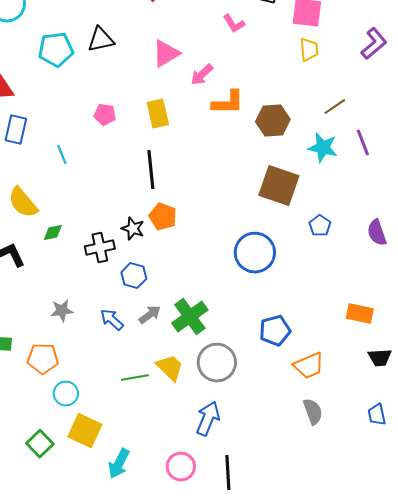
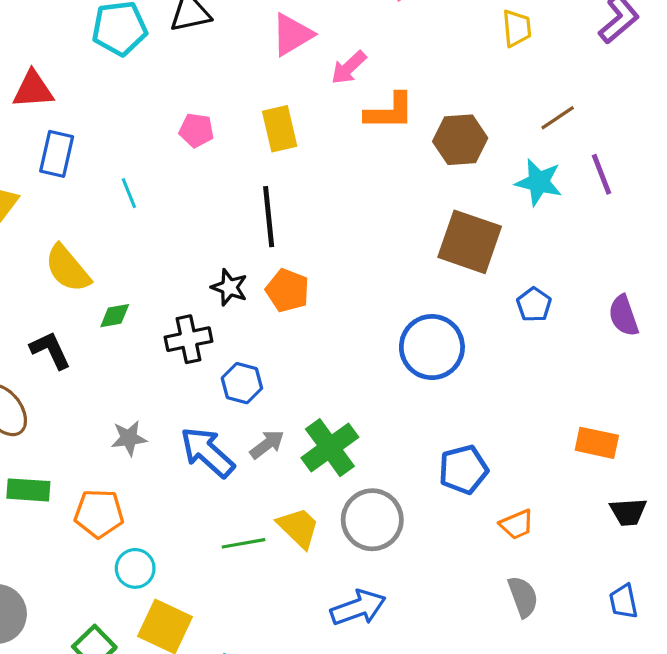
black star: (133, 229) -> (229, 287), moved
blue arrow: (112, 320) -> (207, 452), size x1.5
orange trapezoid: (309, 366) -> (517, 524), size x0.7
blue arrow: (208, 419) -> (358, 608), turned 48

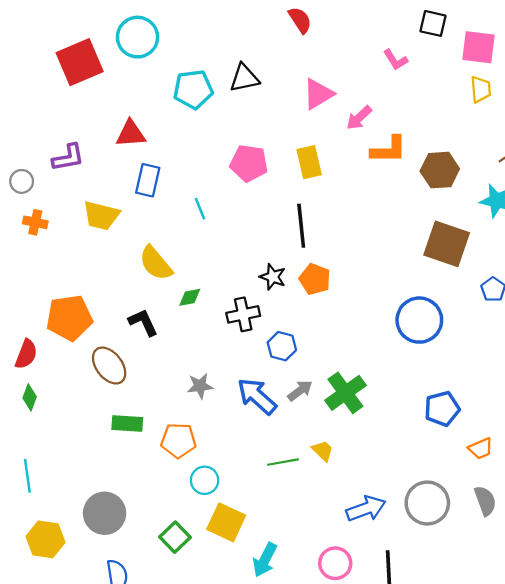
pink pentagon: (196, 130) -> (249, 163), size x1.5
gray circle: (372, 520) -> (427, 503), moved
yellow trapezoid: (298, 528) -> (323, 451), size x0.7

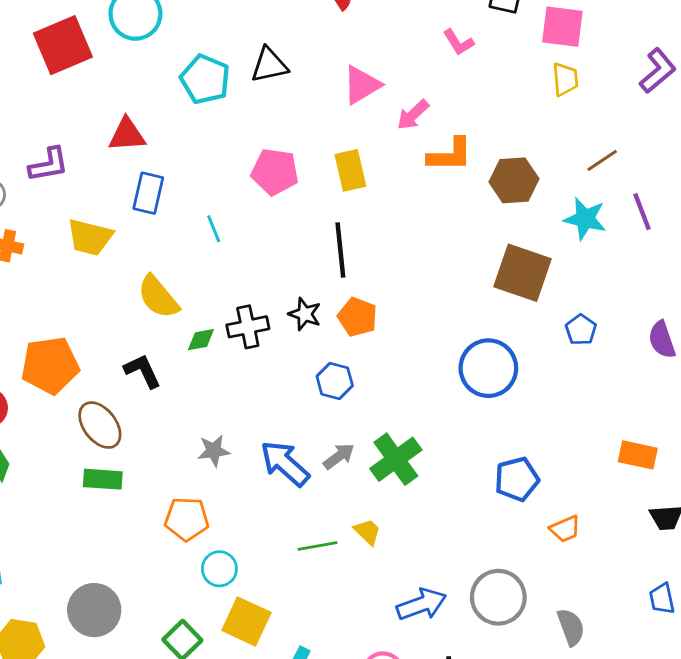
cyan pentagon: (193, 89) -> (205, 79), turned 30
black cross: (243, 314) -> (248, 327), moved
blue hexagon: (282, 346) -> (335, 381), moved
green rectangle: (127, 423) -> (103, 479), moved
gray semicircle: (485, 501) -> (571, 627), moved

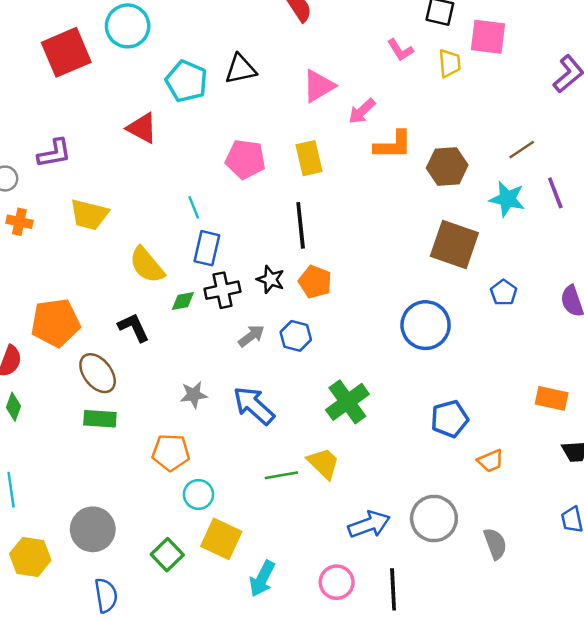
yellow trapezoid: (565, 79) -> (450, 63), moved
red triangle: (127, 135) -> (142, 128), moved, turned 32
blue rectangle: (148, 193) -> (207, 248), moved
gray arrow: (339, 456) -> (251, 336), moved
yellow trapezoid: (367, 532) -> (323, 463), size x1.4

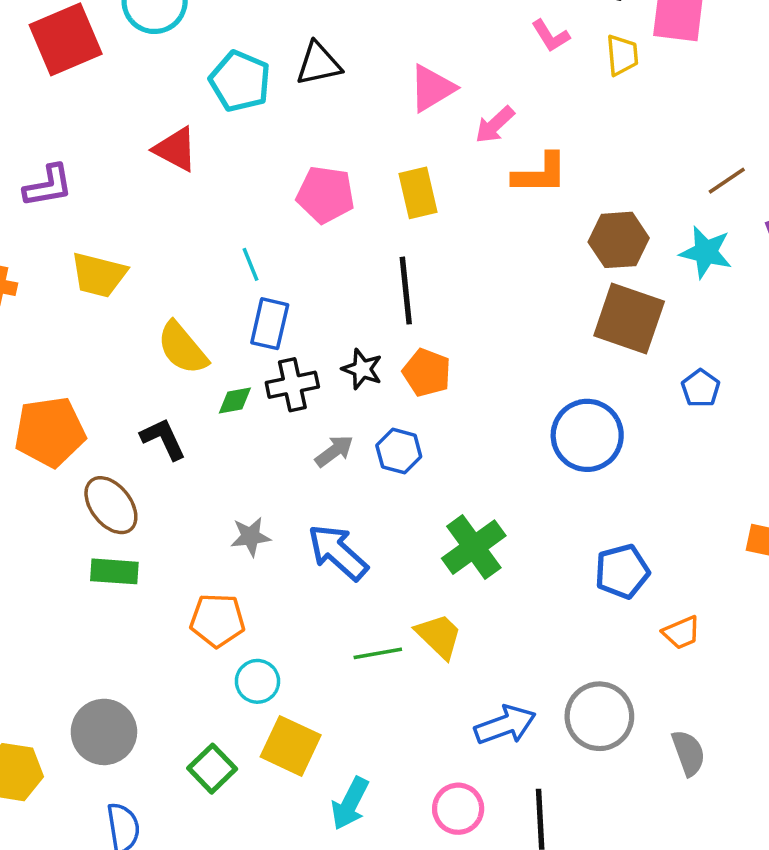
brown hexagon: (447, 166) -> (619, 240), moved

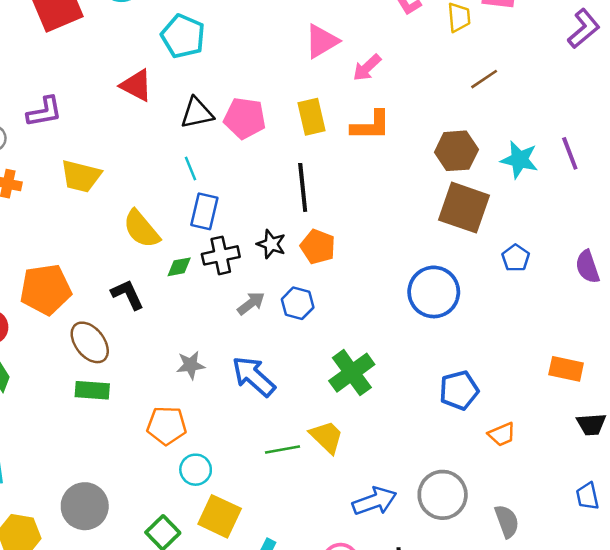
black triangle: (319, 64) -> (197, 113), moved
orange L-shape: (540, 174) -> (371, 126), moved
brown line: (727, 181) -> (484, 79), moved

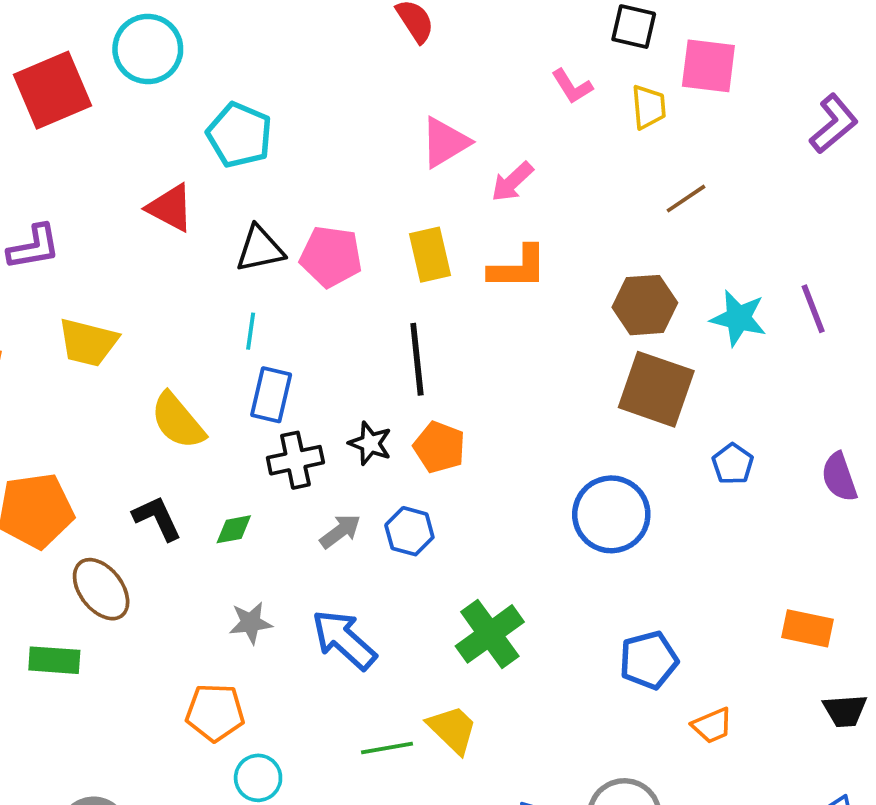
cyan line: (191, 168) -> (251, 331), turned 30
green diamond: (179, 267) -> (234, 529), moved
green rectangle: (92, 390) -> (54, 660), moved

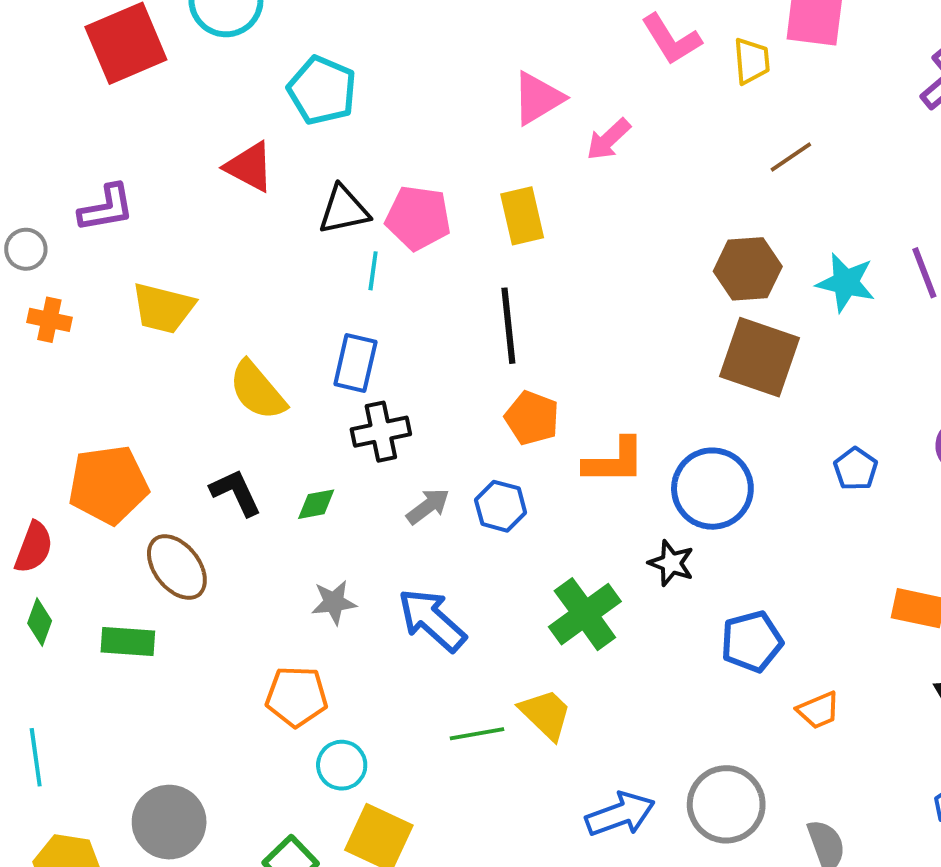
pink L-shape: (572, 86) -> (671, 39), size x1.4
orange L-shape: (518, 268) -> (614, 461), moved
cyan line: (251, 331) -> (373, 271), moved
black star: (370, 443) -> (671, 563), moved
blue pentagon: (733, 464) -> (856, 469), moved

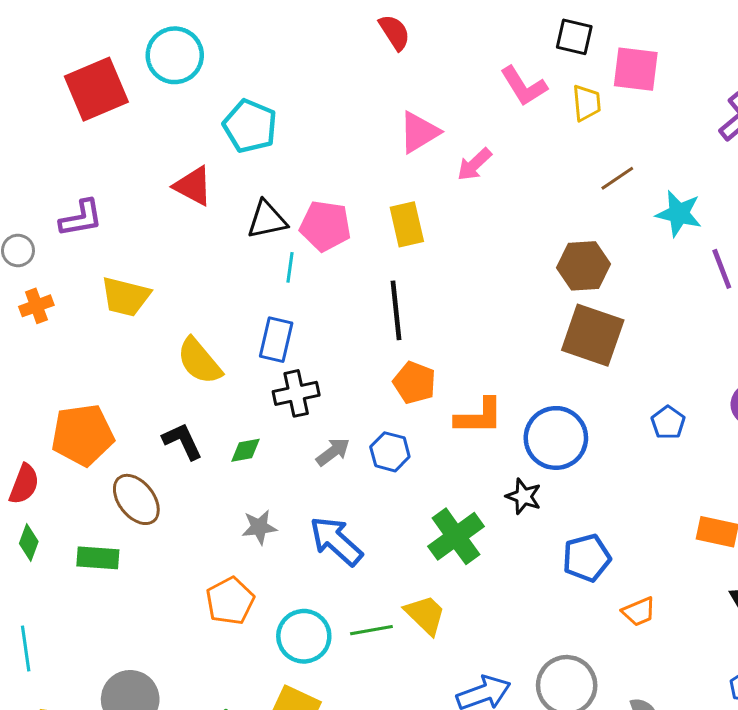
cyan star: (846, 283) -> (679, 214), moved
orange cross: (49, 320) -> (36, 306), turned -32
orange pentagon: (297, 696) -> (230, 601), turned -30
cyan circle: (342, 765) -> (304, 636), moved, size x1.4

